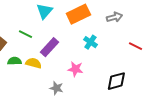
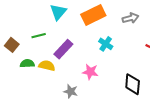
green line: (25, 34) -> (39, 36), turned -40
black diamond: (116, 81) -> (133, 84), turned -70

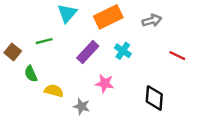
purple rectangle: (63, 49) -> (88, 52), moved
green semicircle: (27, 64) -> (31, 74), turned -112
yellow semicircle: (47, 66) -> (54, 91), moved

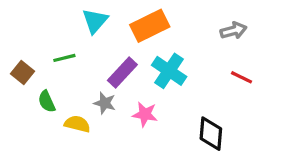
gray arrow: (152, 21) -> (233, 31), moved
cyan cross: (123, 51) -> (169, 71), size x1.5
gray star: (82, 106) -> (105, 103), moved

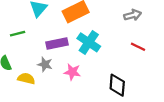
purple rectangle: (122, 72) -> (57, 44), turned 35

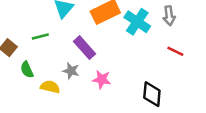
gray arrow: (133, 15) -> (169, 16), turned 98
cyan cross: (89, 42) -> (137, 22), moved
purple rectangle: (57, 44) -> (84, 48), turned 60

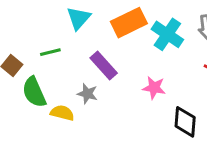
green semicircle: (27, 70) -> (34, 92), size x1.5
pink star: (102, 79) -> (154, 88), moved

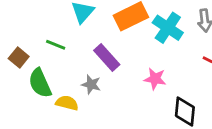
green line: (50, 52) -> (56, 45), turned 36

